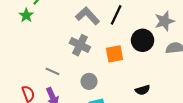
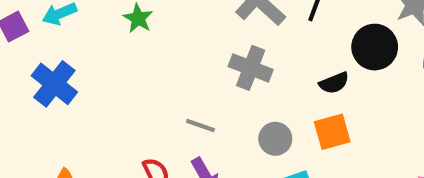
orange square: (114, 54) -> (332, 132), moved
black semicircle: (143, 90) -> (334, 83), moved

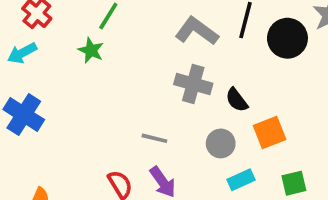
black circle: (375, 47) -> (287, 38), moved
black semicircle: (334, 83) -> (237, 100), moved, turned 80

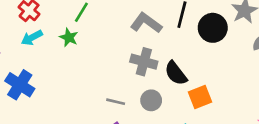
cyan arrow: (22, 53) -> (32, 38), moved
black semicircle: (237, 100) -> (176, 73), size x1.4
gray circle: (221, 143) -> (151, 100), moved

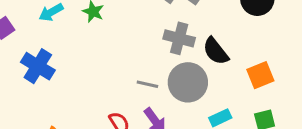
orange square: (200, 97) -> (260, 75), moved
gray circle: (151, 100) -> (188, 82), size x1.6

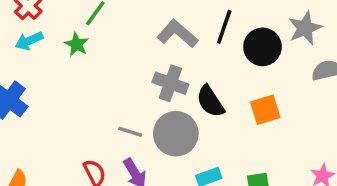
orange square: (260, 75) -> (265, 110), moved

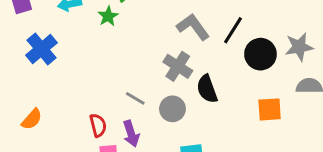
orange square: (265, 110) -> (270, 109), moved
gray circle: (176, 134) -> (172, 109), size x0.7

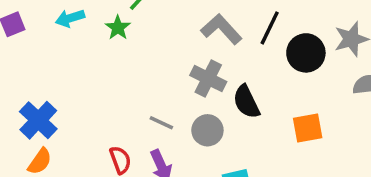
blue cross: (42, 49) -> (38, 120), moved
orange square: (270, 109) -> (308, 128), moved

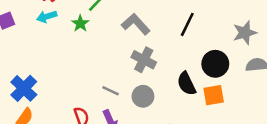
gray L-shape: (221, 29) -> (136, 24), moved
black circle: (306, 53) -> (215, 64), moved
black semicircle: (246, 102) -> (186, 84), moved

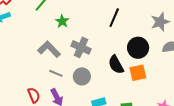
green star: (80, 24) -> (62, 21), moved
gray L-shape: (136, 24) -> (49, 49), moved

